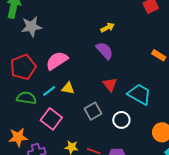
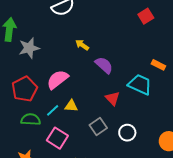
yellow arrow: (108, 27) -> (82, 45), moved, turned -112
cyan trapezoid: (139, 94) -> (140, 85), moved

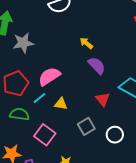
yellow arrow: (82, 45) -> (86, 43), moved
cyan line: (53, 110) -> (40, 98), moved

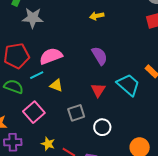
yellow arrow: (86, 43) -> (97, 16), moved, turned -64

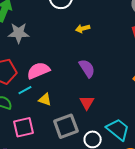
cyan trapezoid: (128, 85) -> (118, 129), moved
pink square: (34, 112) -> (23, 127), turned 30
gray square: (76, 113) -> (66, 126), size x1.4

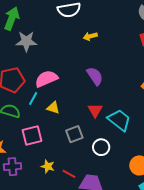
cyan line: (25, 90) -> (33, 98), turned -32
gray square: (66, 126) -> (74, 134), size x0.7
cyan trapezoid: (118, 129) -> (119, 120), moved

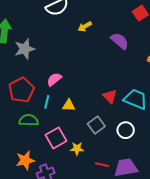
purple semicircle: (95, 76) -> (120, 41), moved
pink semicircle: (46, 79) -> (54, 79), size x0.7
yellow star: (48, 166) -> (77, 149), moved

